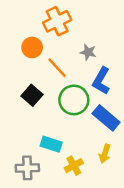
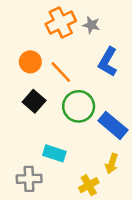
orange circle: (32, 47) -> (30, 62), moved
gray star: (88, 52) -> (91, 25), moved
blue L-shape: (101, 81) -> (108, 62), moved
yellow cross: (74, 166) -> (89, 185), moved

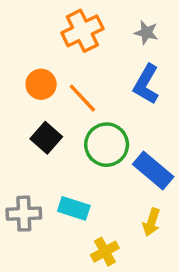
gray star: (91, 25) -> (146, 33), moved
gray cross: (29, 179) -> (24, 214), moved
yellow cross: (89, 185) -> (105, 252), moved

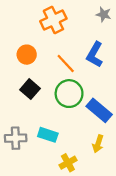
gray star: (146, 33) -> (104, 14), moved
orange line: (82, 98) -> (66, 63), moved

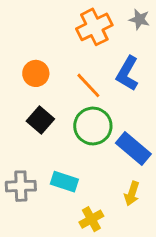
orange cross: (53, 20) -> (94, 27), moved

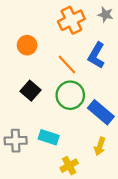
orange circle: (36, 73) -> (27, 45), moved

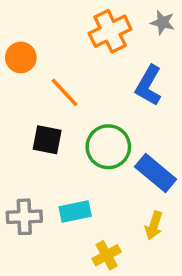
orange circle: (27, 45) -> (21, 57), moved
orange line: (67, 64) -> (65, 92), moved
black square: (30, 91) -> (47, 140), turned -30
cyan rectangle: (49, 137) -> (75, 212), turned -30

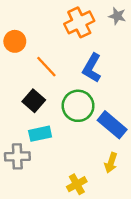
blue L-shape: (149, 85) -> (92, 68), moved
black square: (47, 140) -> (34, 101), turned 30
cyan rectangle: (75, 212) -> (40, 134), moved

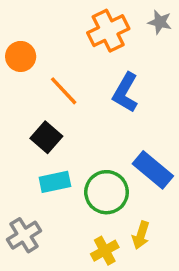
green circle: (78, 106) -> (107, 192), moved
gray cross: (17, 156) -> (24, 235), moved, turned -30
yellow arrow: (111, 163) -> (141, 235), moved

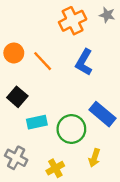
orange circle: (21, 56) -> (14, 53), moved
black square: (46, 137) -> (17, 97), moved
gray cross: (24, 235) -> (16, 158), turned -30
yellow cross: (105, 251) -> (55, 168), moved

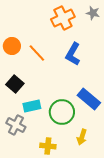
gray cross: (16, 158) -> (16, 125), moved
yellow cross: (55, 168) -> (48, 146), turned 35

